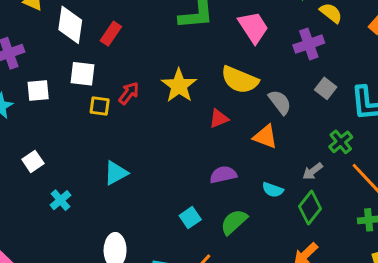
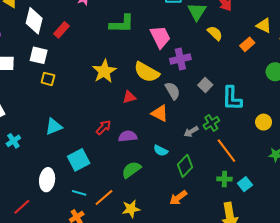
purple cross: (309, 44) -> (180, 59), moved
red arrow: (129, 93) -> (104, 127), moved
gray arrow: (313, 171) -> (191, 132), moved
cyan square: (190, 218) -> (79, 160), moved, size x1.5

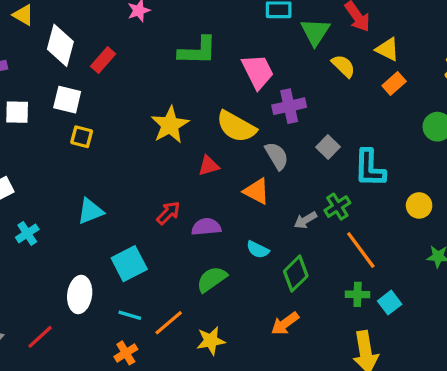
yellow triangle: (264, 26) -> (387, 49), moved

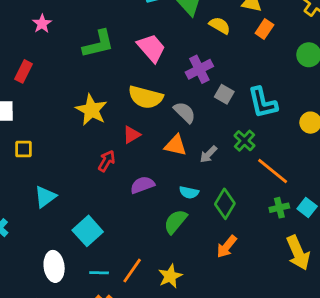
purple cross: (289, 106) -> (199, 69), moved
yellow square: (82, 137) -> (23, 149), moved
red arrow: (168, 213) -> (107, 161), moved
gray arrow: (305, 220) -> (208, 154), moved
green semicircle: (212, 279) -> (175, 222), moved

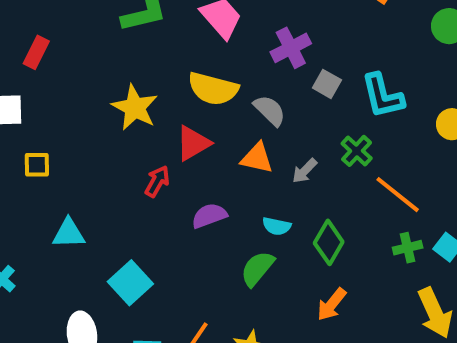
red triangle: (132, 135) -> (193, 143), size x1.4
cyan triangle: (45, 197) -> (69, 233), turned 35

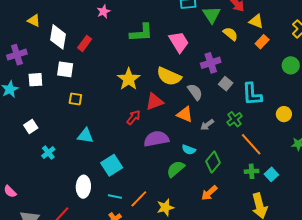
purple semicircle: (209, 216) -> (156, 139), size x1.4

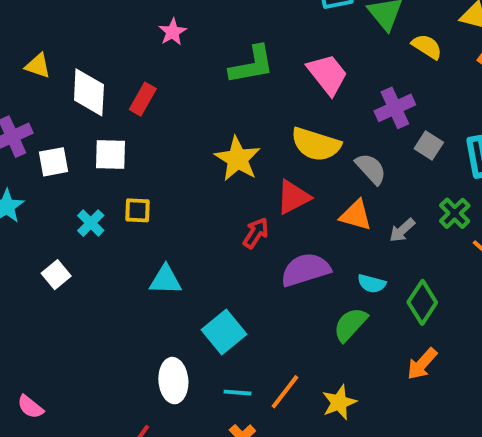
white square: (35, 80) -> (53, 162), moved
cyan cross: (48, 153) -> (91, 223), moved

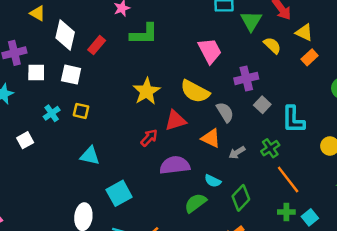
green L-shape: (252, 65) -> (144, 34), moved

